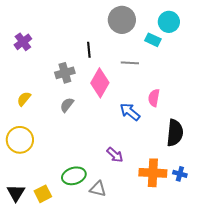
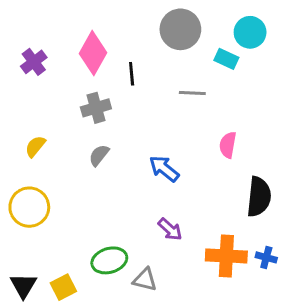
pink diamond: (100, 83) -> (93, 53), moved
blue arrow: (130, 112) -> (164, 169), moved

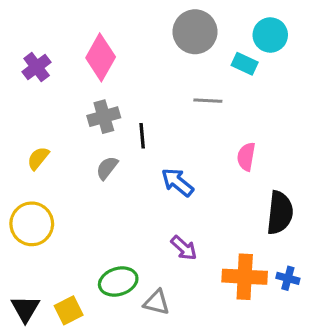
black line: (132, 74) -> (142, 136), moved

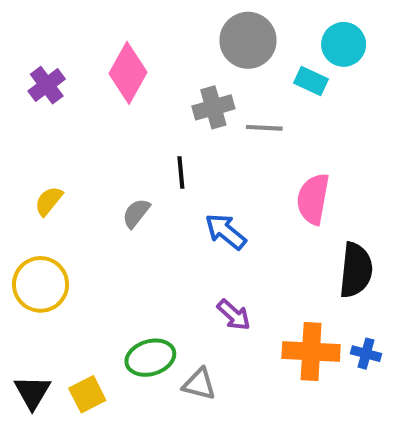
gray cross: (104, 117) -> (213, 107), moved
pink semicircle: (246, 157) -> (313, 199), size x1.4

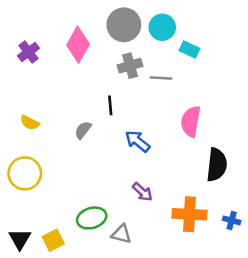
gray circle: (248, 40) -> (124, 25), moved
cyan circle: (344, 44) -> (162, 27), moved
yellow semicircle: (49, 201) -> (30, 123), turned -102
blue cross: (366, 354) -> (232, 220), moved

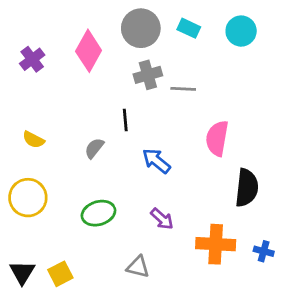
cyan circle: (162, 27) -> (241, 31), moved
cyan rectangle: (189, 50) -> (189, 28), moved
green ellipse: (92, 218) -> (98, 213), moved

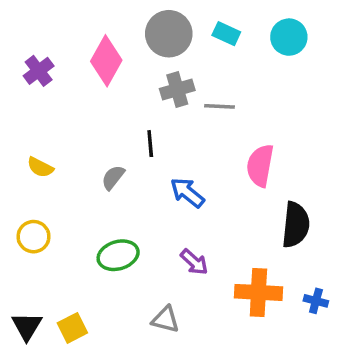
yellow circle: (28, 198) -> (34, 237), size x0.7

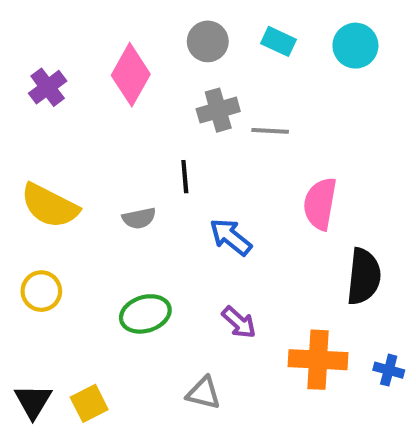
gray circle: (169, 34) -> (208, 41), size x0.7
yellow semicircle: (40, 167) -> (50, 206), size x1.8
gray semicircle: (113, 177) -> (139, 218), turned -140

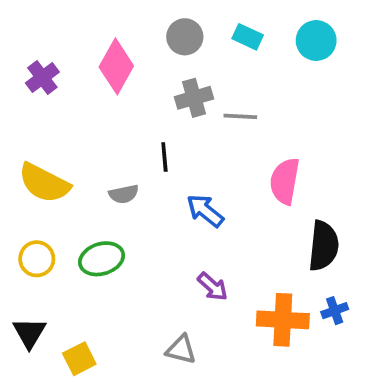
green ellipse: (145, 314) -> (102, 259), moved
blue cross: (389, 370) -> (335, 311), moved, turned -35
black triangle: (33, 401) -> (29, 333), moved

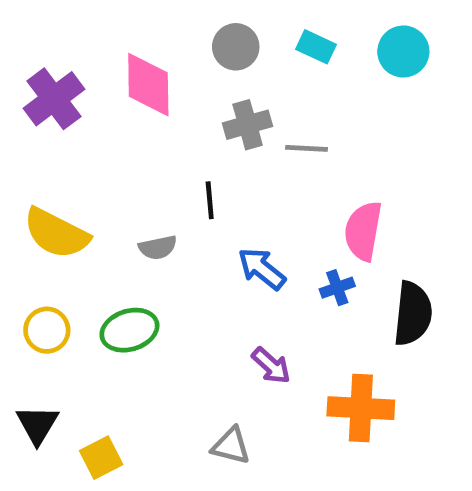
pink diamond: (116, 66) -> (148, 85), turned -30
purple cross: (42, 78) -> (54, 99), size x1.4
blue cross: (335, 311) -> (337, 288), moved

